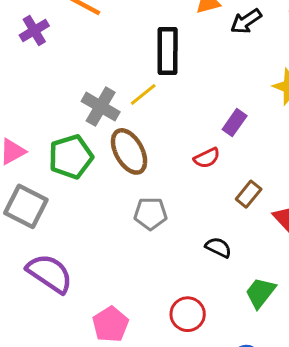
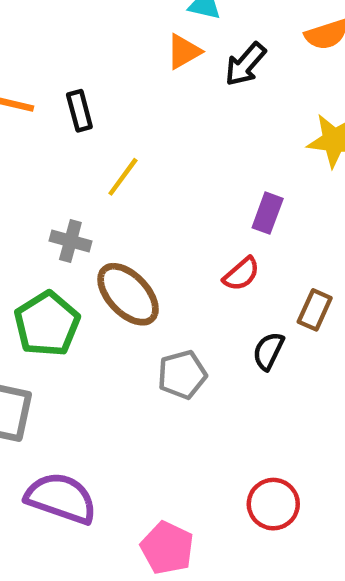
black rectangle: (168, 51) -> (79, 111), moved, size x0.6
yellow line: (143, 94) -> (123, 177), moved
gray cross: (101, 107) -> (70, 241), size x0.7
black semicircle: (218, 247) -> (268, 351), moved, turned -75

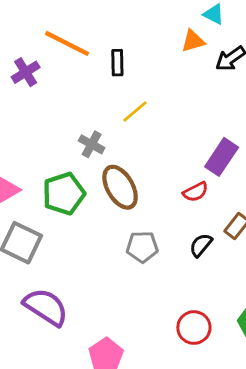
purple rectangle: (268, 213) -> (222, 157), size x1.4
red circle: (273, 504) -> (194, 328), moved

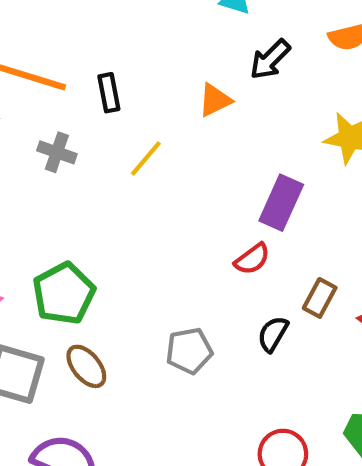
orange triangle: (193, 41) -> (215, 100), moved
gray cross: (92, 144) -> (57, 152), moved
brown ellipse: (120, 187) -> (86, 366), moved, size x0.7

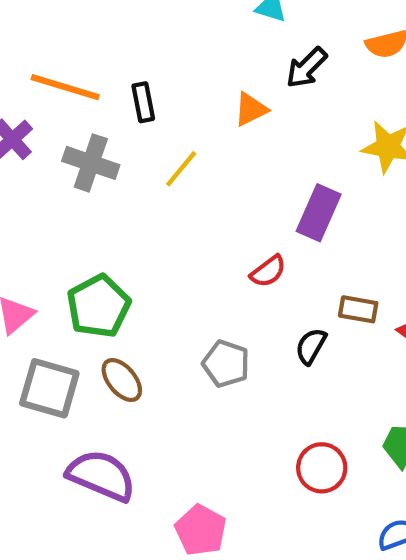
gray cross: (57, 152) -> (91, 163), size x1.4
red semicircle: (252, 259) -> (268, 271), moved
brown rectangle: (320, 298) -> (358, 309), turned 72
gray pentagon: (189, 351) -> (226, 364), turned 30

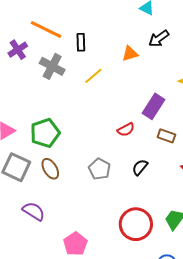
brown rectangle: (358, 309) -> (166, 136), moved
red circle: (322, 468) -> (136, 224), size x1.4
purple semicircle: (101, 475) -> (34, 211), size x0.7

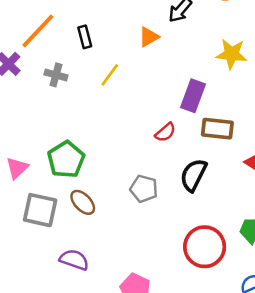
orange line: (46, 30) -> (38, 31), turned -60
gray cross: (52, 66) -> (56, 75), size x0.7
brown rectangle: (166, 136) -> (217, 129), size x1.4
black semicircle: (140, 167) -> (193, 175), size x1.5

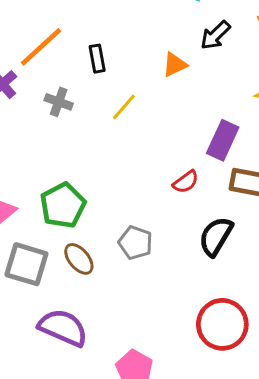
gray pentagon: (144, 189) -> (135, 243), moved
purple semicircle: (74, 260) -> (63, 328), size x1.4

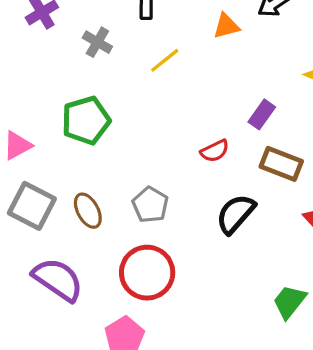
purple rectangle: (223, 140) -> (262, 114), size x0.7
green pentagon: (63, 205) -> (86, 120), moved
red circle: (222, 324) -> (147, 273), moved

